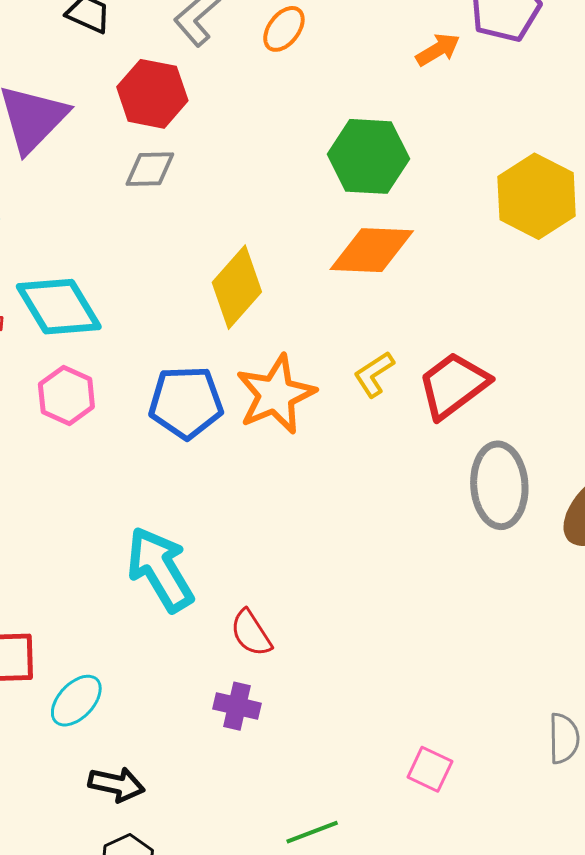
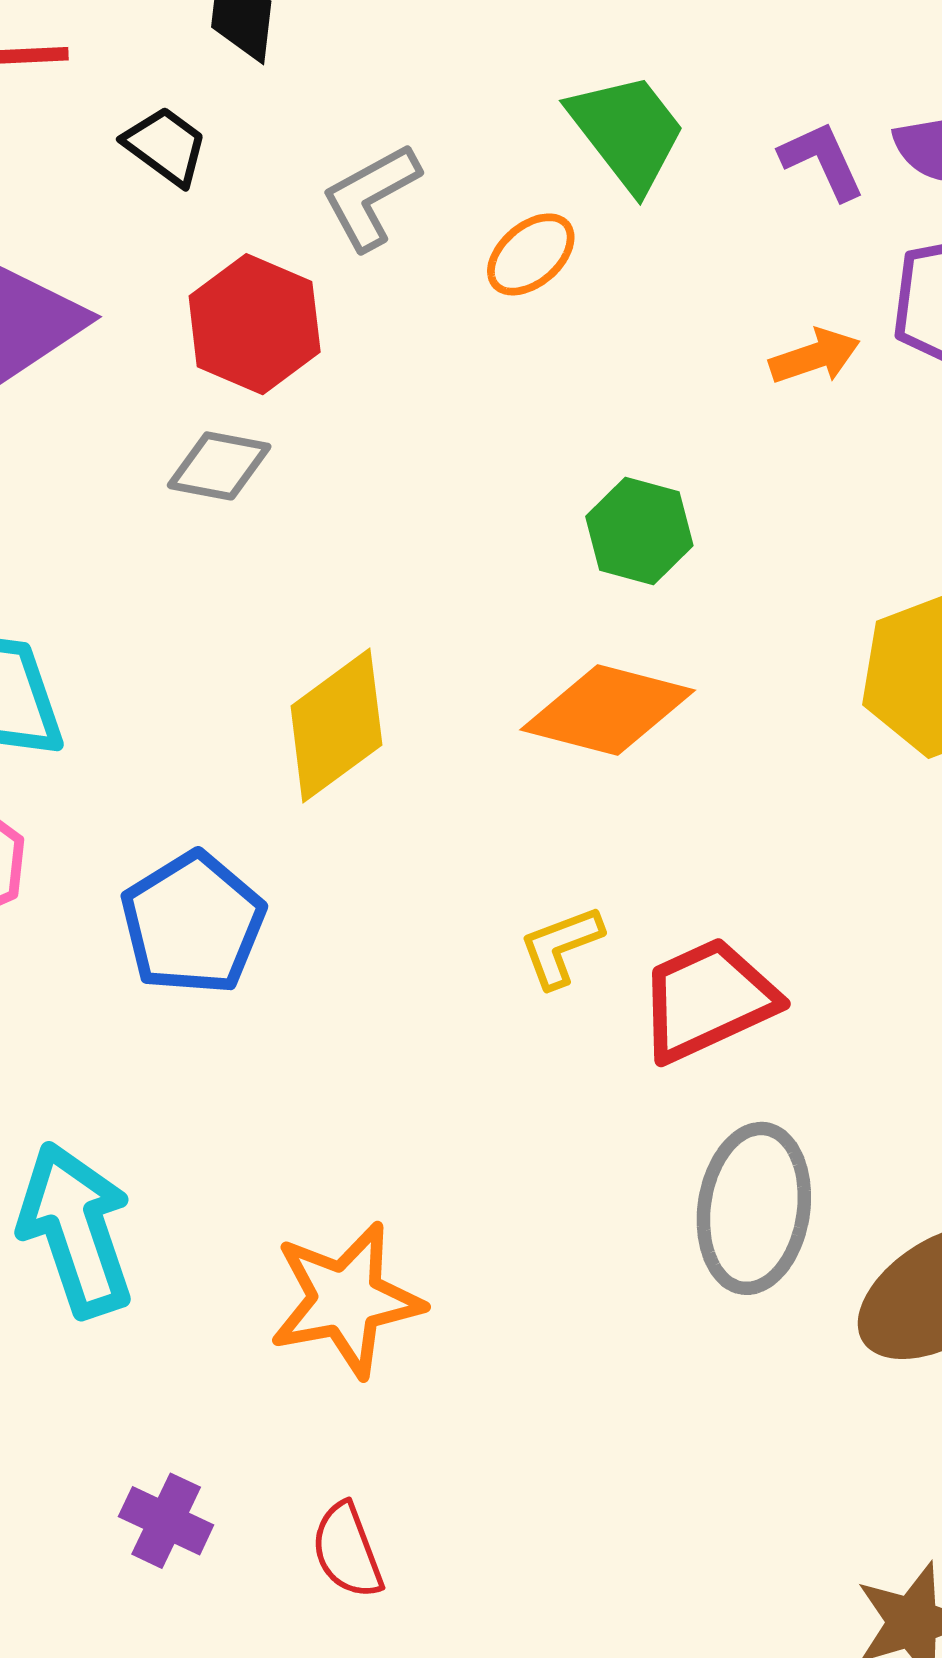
green hexagon: (368, 156) -> (639, 531), size x0.7
orange star: (276, 394) -> (346, 1300), moved
blue pentagon: (186, 402) -> (193, 923), turned 30
red semicircle: (251, 633) -> (347, 1551), moved

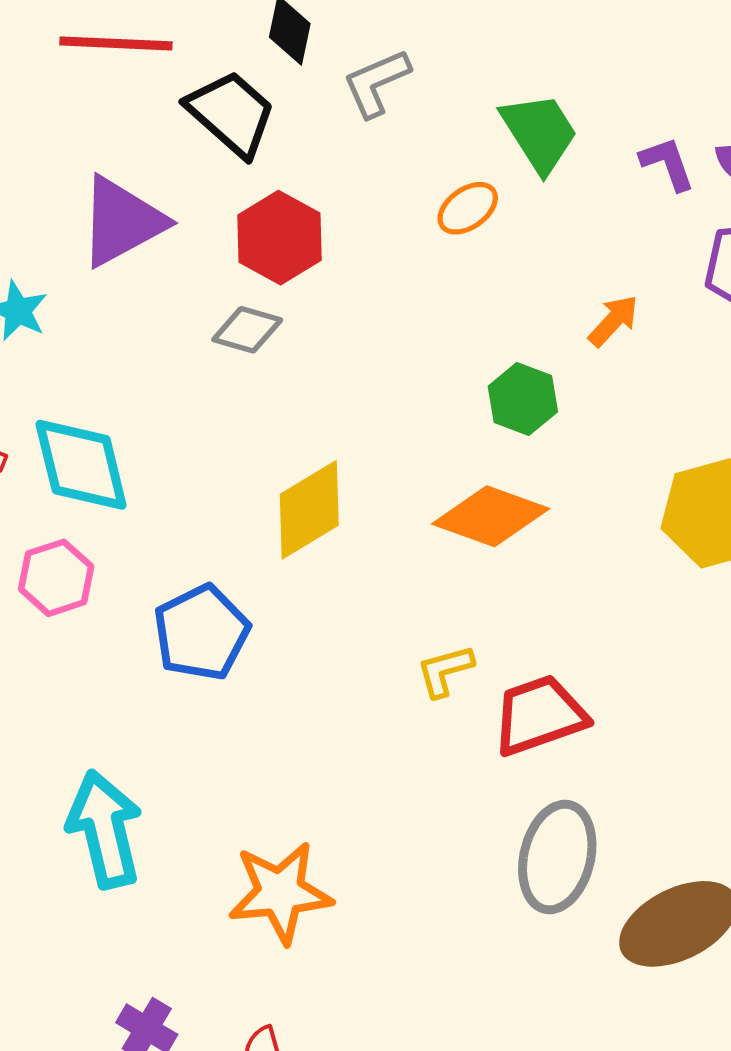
black trapezoid: (166, 146) -> (231, 113), size x1.6
gray L-shape: (371, 197) -> (376, 83), moved
orange arrow: (815, 356) -> (613, 321), moved, turned -34

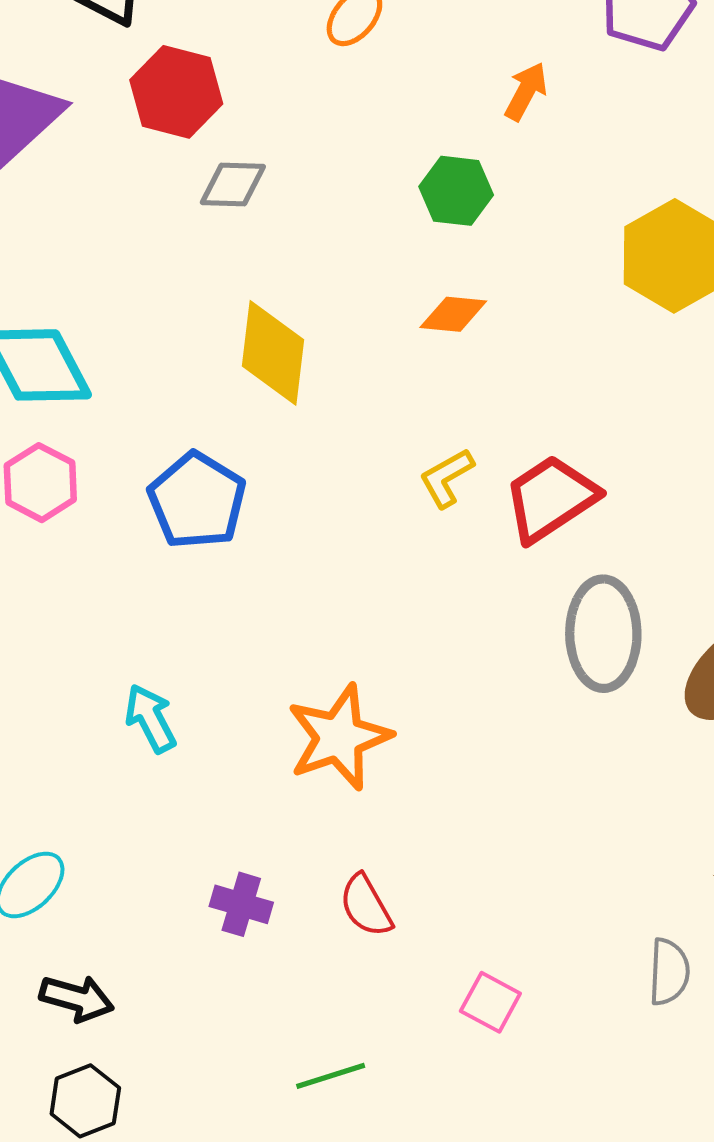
gray diamond: (247, 330) -> (233, 184), moved
yellow diamond: (309, 510) -> (273, 353), turned -38
orange diamond: (491, 516) -> (453, 314), size x0.6
cyan arrow: (105, 829) -> (150, 718), size x0.6

